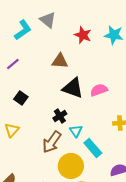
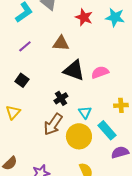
purple line: (13, 64) -> (25, 46), moved
cyan triangle: (76, 131) -> (85, 112), moved
cyan rectangle: (93, 148) -> (107, 130), moved
yellow circle: (71, 166) -> (79, 136), moved

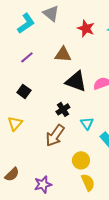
yellow circle: (79, 136) -> (81, 160), moved, size x0.7

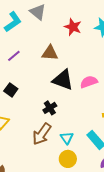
cyan triangle: (87, 123) -> (67, 138), moved

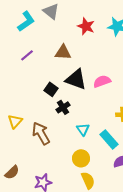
black square: (11, 90) -> (51, 89), moved
brown arrow: (42, 134) -> (41, 133), moved, turned 115
cyan triangle: (67, 138) -> (83, 129), moved

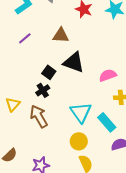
pink semicircle: (102, 81) -> (108, 75), moved
black cross: (63, 107) -> (43, 90), moved
cyan triangle: (83, 129) -> (81, 112), size x1.6

